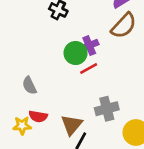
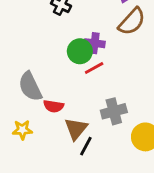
purple cross: (89, 46) -> (95, 43), turned 30
gray semicircle: (29, 86) -> (30, 87), size x1.5
red semicircle: (38, 116) -> (54, 106), moved

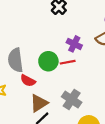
green circle: (80, 51) -> (48, 61), moved
gray cross: (114, 111) -> (72, 99), turned 30

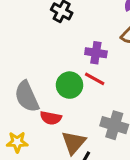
red line: (68, 62) -> (95, 79), turned 56

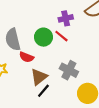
purple cross: (96, 53) -> (66, 18), turned -32

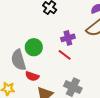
green circle: (43, 37) -> (34, 47), moved

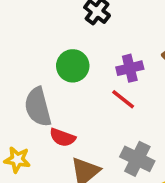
green circle: (34, 47) -> (73, 66), moved

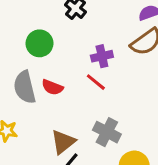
green circle: (73, 66) -> (40, 43), moved
red semicircle: (62, 137) -> (52, 87), moved

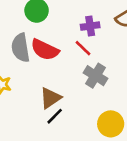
red semicircle: (52, 87) -> (45, 50), size x1.5
gray cross: (107, 132) -> (96, 76), moved

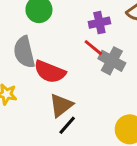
red semicircle: (45, 50) -> (50, 72), moved
gray cross: (96, 76) -> (112, 61), moved

